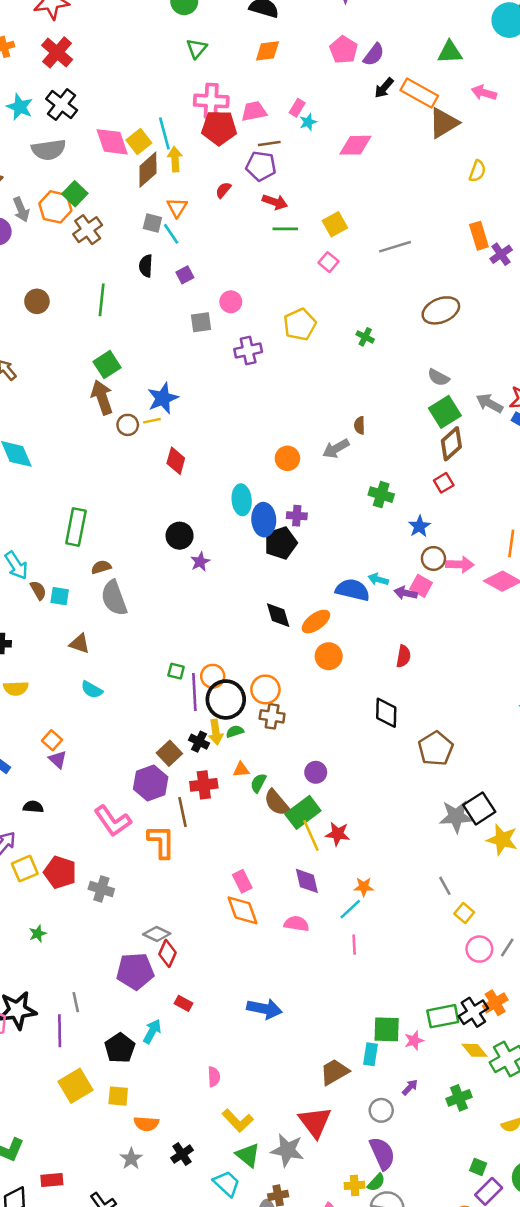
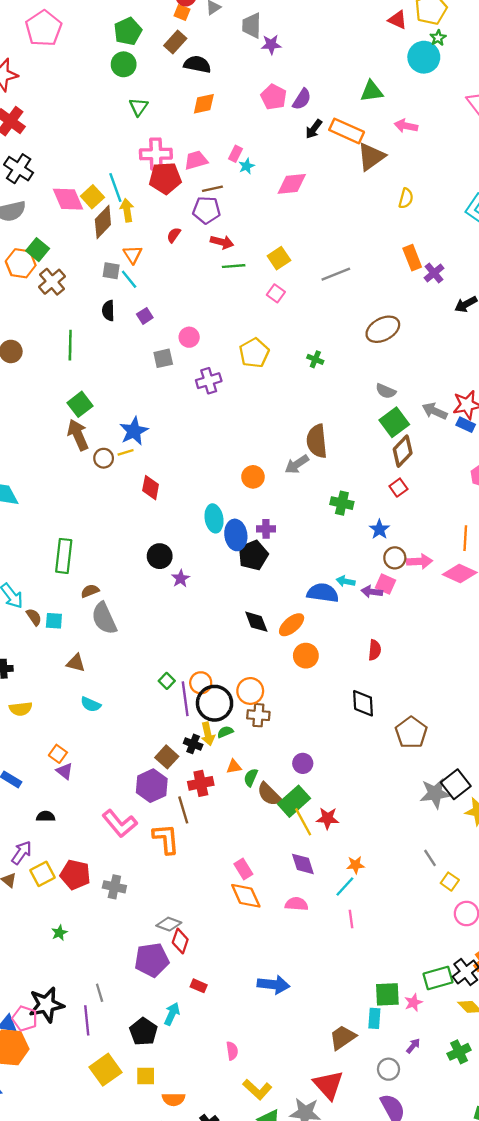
brown semicircle: (360, 425) -> (317, 441), size x2.0
green square: (176, 671) -> (167, 681), turned 35

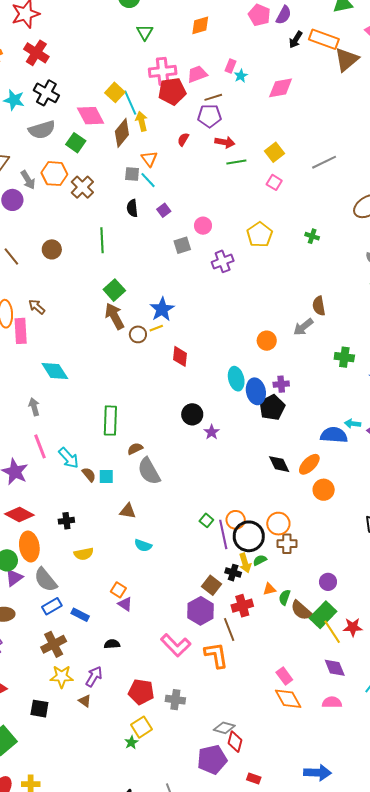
yellow square: (92, 197) -> (115, 92), moved
green square: (38, 250) -> (76, 143), moved
brown semicircle: (317, 441) -> (319, 306), size x0.7
yellow square: (42, 874) -> (142, 727), moved

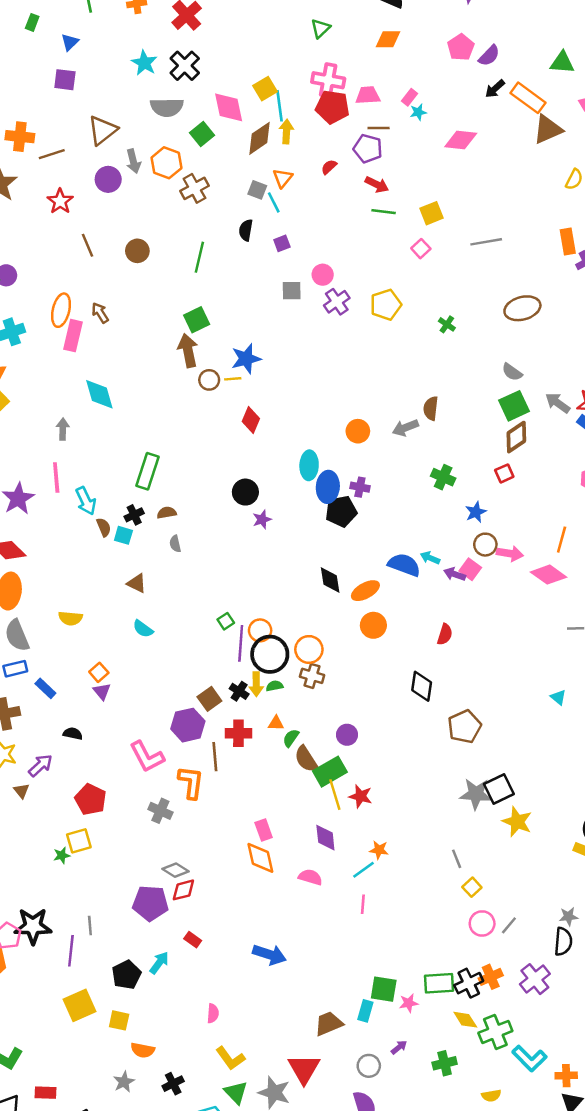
purple cross: (223, 261) -> (337, 302), moved, turned -30
gray semicircle: (149, 471) -> (175, 544), size x0.5
black cross: (66, 521) -> (134, 515), moved, turned -35
gray cross: (175, 700) -> (160, 811), moved
red diamond: (235, 742) -> (183, 890), turned 45

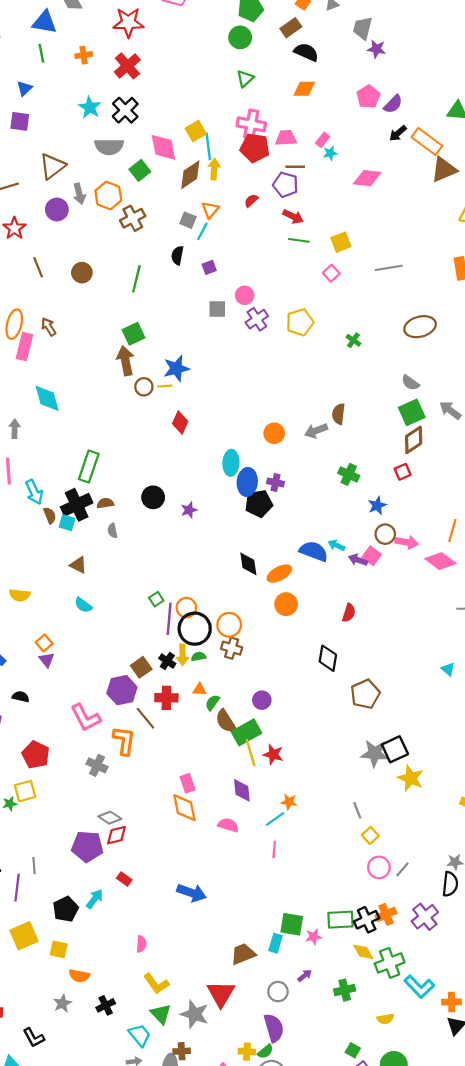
cyan line: (274, 202) -> (202, 231), turned 54
black circle: (245, 492) -> (153, 497), moved
black cross: (134, 515) -> (77, 505), size x1.8
brown line: (215, 757) -> (145, 718), turned -35

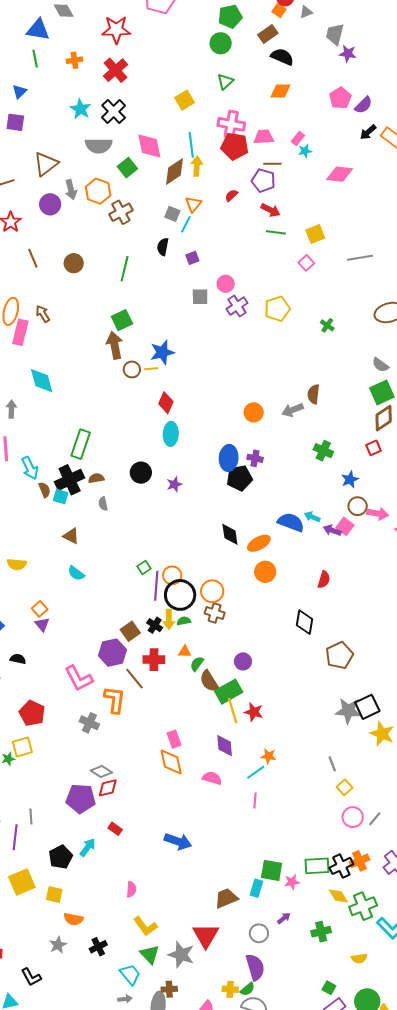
yellow square: (196, 131) -> (185, 100), moved
cyan ellipse: (231, 463) -> (171, 434), moved

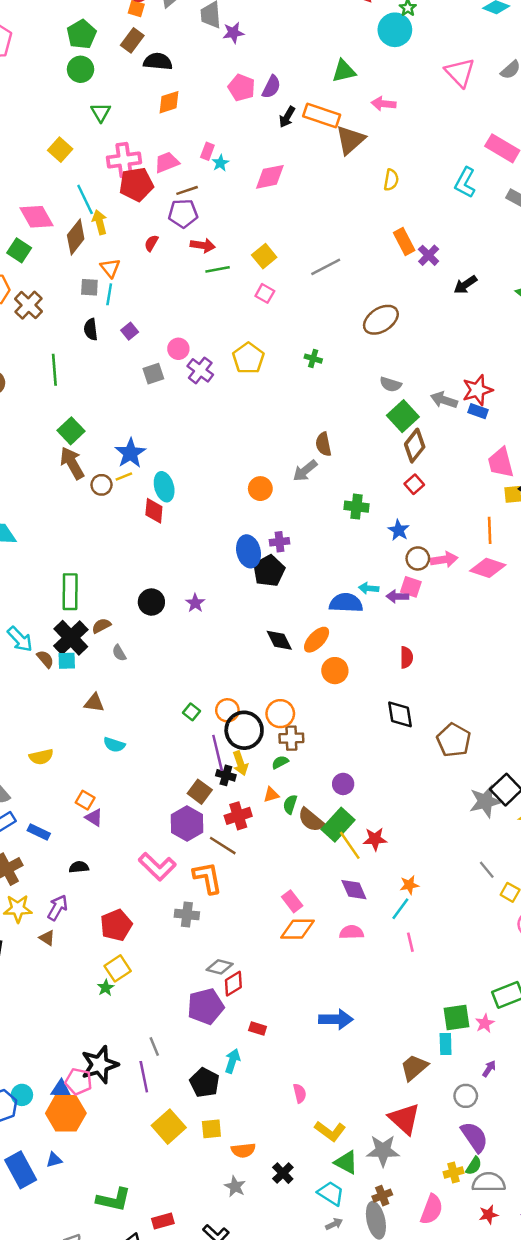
cyan ellipse: (171, 434) -> (164, 487), moved
purple line: (156, 586) -> (218, 753), moved
green semicircle: (184, 621) -> (280, 762), moved
red pentagon: (32, 713) -> (116, 925), turned -30
orange diamond: (171, 762) -> (298, 929), turned -60

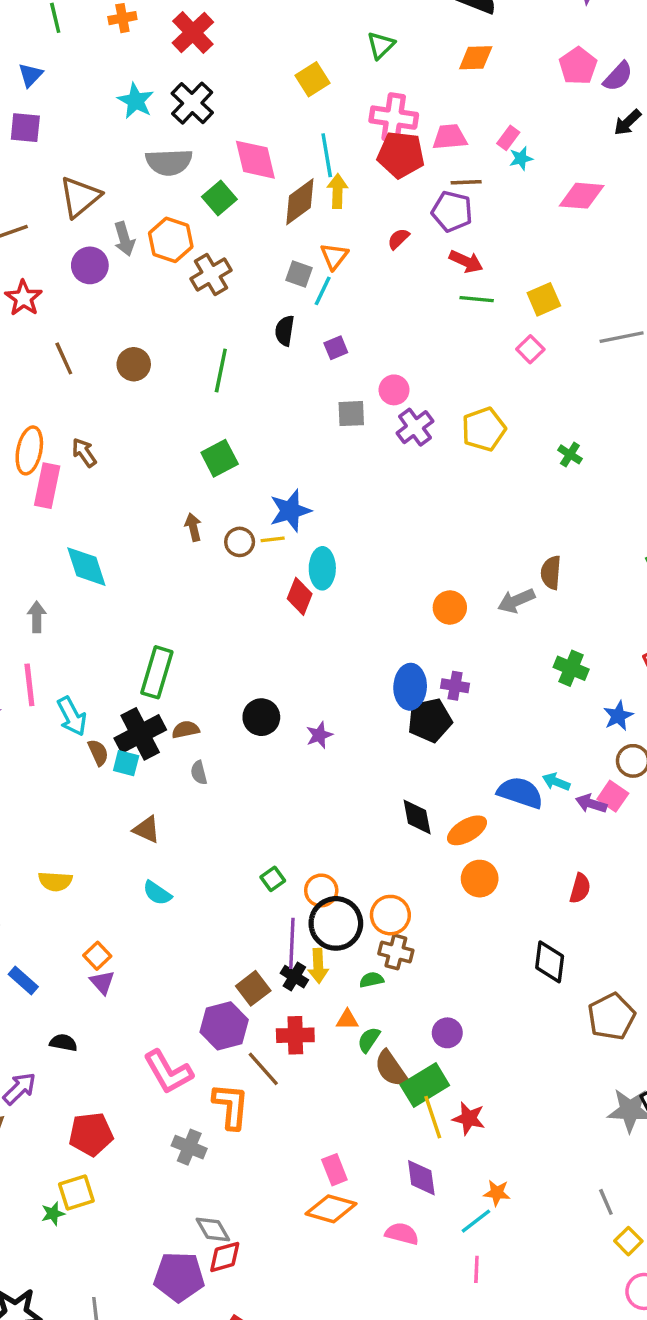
brown arrow: (72, 463) -> (193, 527), moved, size x0.6
gray diamond: (220, 967) -> (213, 1229), turned 30

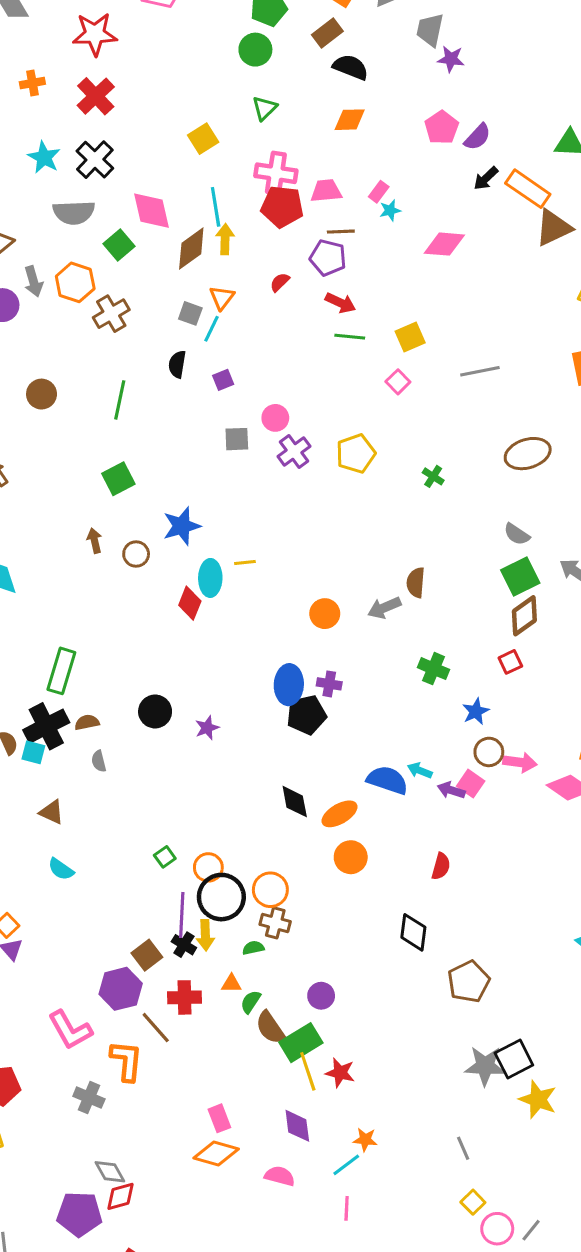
yellow line: (273, 539) -> (245, 563), moved
yellow square: (628, 1241) -> (473, 1202), moved

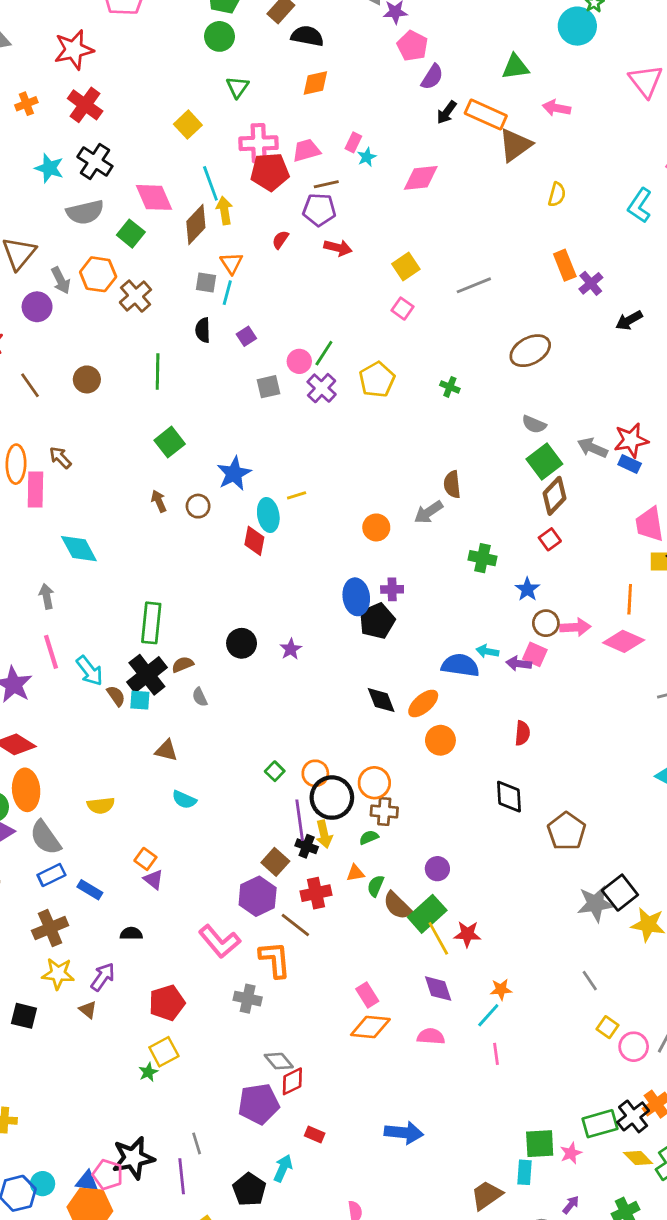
pink pentagon: (442, 127) -> (412, 46), moved
green line: (350, 337) -> (324, 353), moved, turned -52

